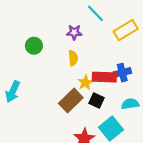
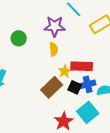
purple star: (74, 32) -> (55, 26), size x1.5
blue cross: (122, 73) -> (88, 84), moved

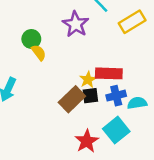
purple star: (55, 26) -> (76, 24), turned 30
yellow semicircle: (54, 49) -> (39, 53), moved, turned -32
black square: (75, 87) -> (90, 96), moved, turned -32

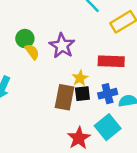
purple star: (76, 24) -> (62, 46), moved
red rectangle: (109, 73) -> (111, 61), moved
brown rectangle: (72, 99) -> (64, 97), turned -35

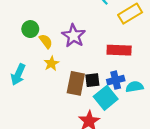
green circle: (25, 39) -> (30, 29), moved
yellow star: (80, 78) -> (51, 63), moved
cyan square: (108, 127) -> (106, 98), moved

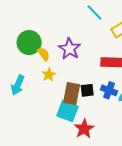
green circle: (30, 29) -> (29, 43), size x1.5
blue cross: (116, 80) -> (109, 90), turned 35
cyan square: (106, 98) -> (67, 111), moved, turned -30

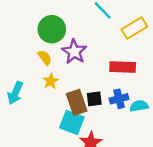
green circle: (29, 43) -> (52, 29), moved
blue cross: (109, 90) -> (119, 99), turned -35
brown rectangle: (72, 93) -> (77, 102), turned -30

